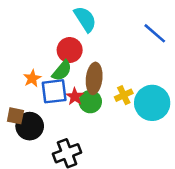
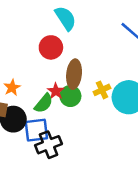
green semicircle: (62, 71) -> (44, 103), moved
orange star: (32, 78) -> (12, 88), moved
blue square: (54, 91) -> (36, 130), moved

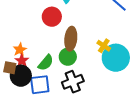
yellow cross: (102, 90) -> (104, 46), moved, turned -32
red star: (56, 91) -> (22, 61), moved
black cross: (48, 145) -> (73, 82), moved

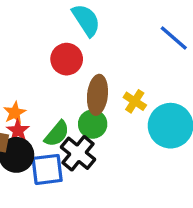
yellow cross: (104, 46) -> (135, 101), moved
black cross: (73, 82) -> (78, 153), moved, turned -30

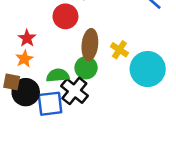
red star: (18, 131) -> (27, 38), moved
green semicircle: (57, 134) -> (58, 75), turned -135

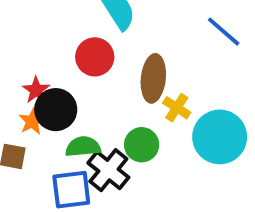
brown ellipse: (90, 45) -> (153, 78), moved
green circle: (86, 68) -> (142, 145), moved
black circle: (26, 92) -> (56, 110), moved

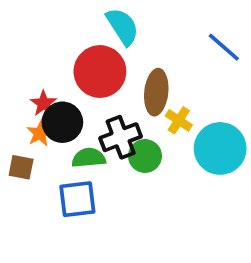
red circle: (95, 57) -> (100, 72), size x1.4
black cross: (108, 170) -> (121, 137), moved, turned 30

